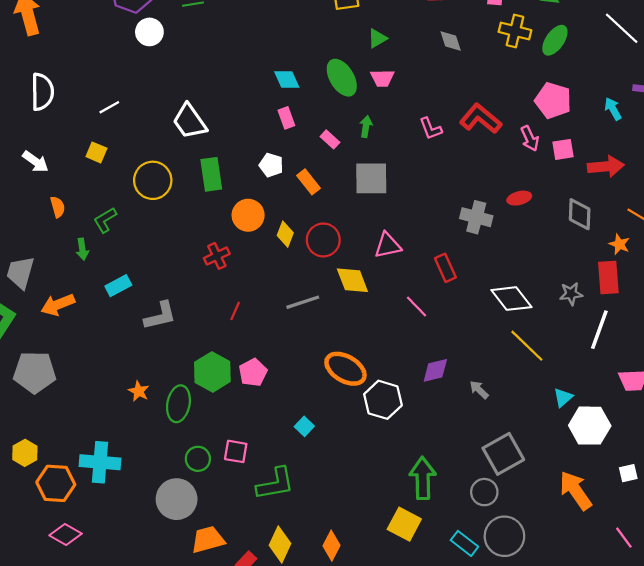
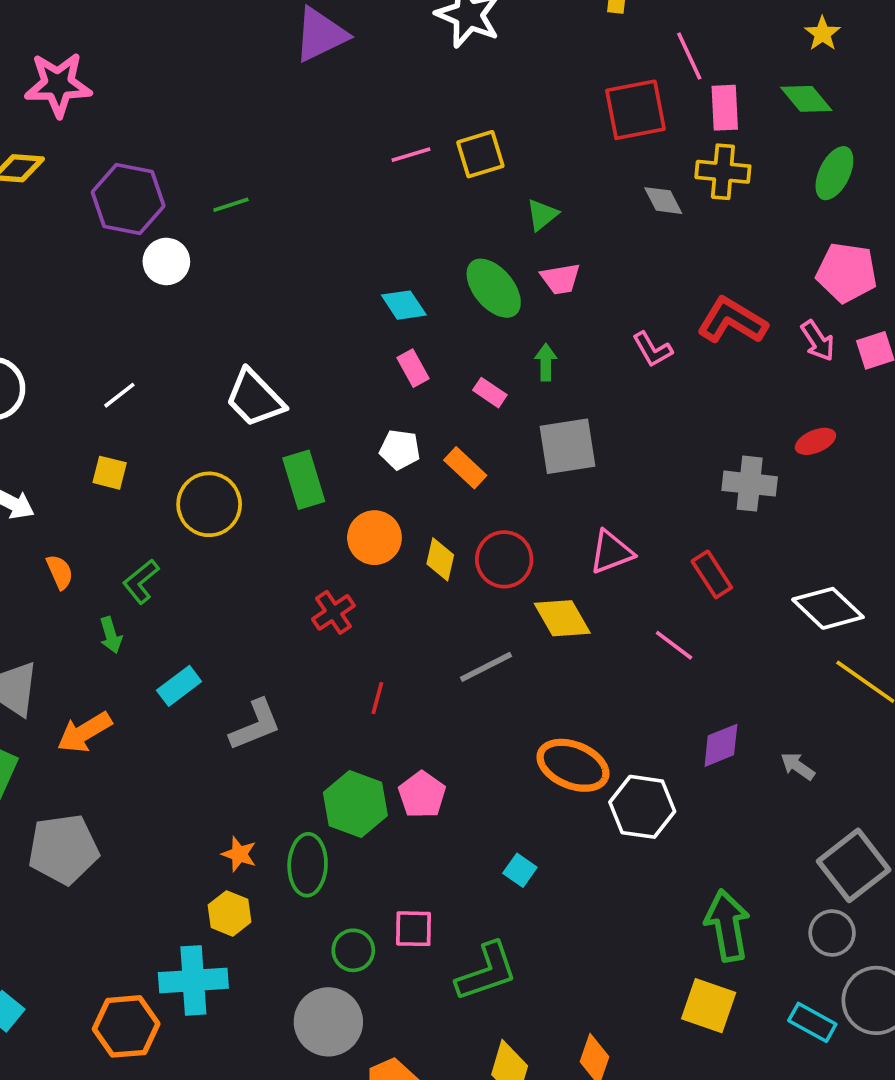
yellow cross: (515, 31) -> (723, 172), moved
yellow hexagon: (25, 453) -> (230, 913), moved

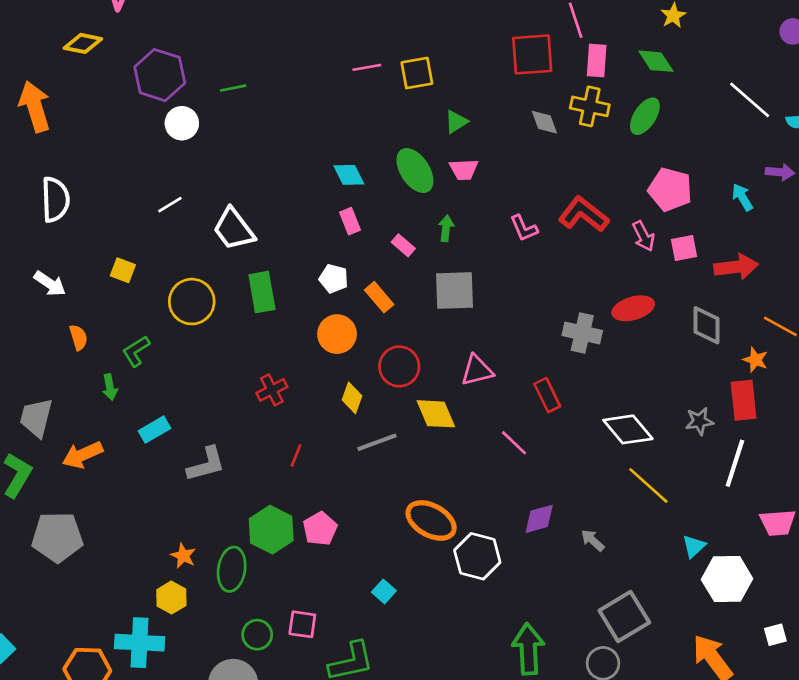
green ellipse: (834, 173) -> (645, 116), moved
white line: (119, 395) -> (170, 205), moved
red ellipse: (815, 441) -> (633, 308), size x1.4
orange circle: (374, 538) -> (337, 334), moved
yellow diamond: (440, 559) -> (352, 398), moved

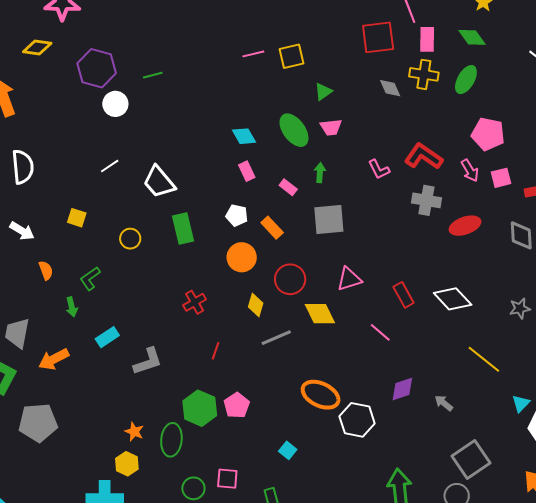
yellow circle: (192, 302) -> (130, 239), size x0.6
gray cross: (582, 333) -> (426, 200), moved
white diamond: (628, 429) -> (453, 299), moved

